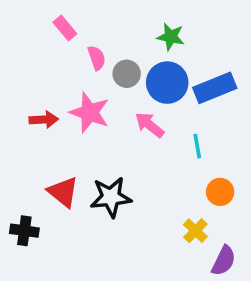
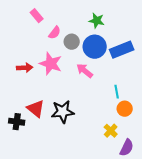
pink semicircle: (97, 58) -> (55, 33), turned 56
cyan line: (197, 146) -> (117, 92), moved
black cross: (24, 231) -> (17, 122), moved

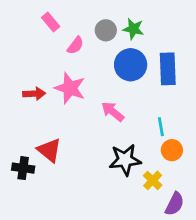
gray circle: (72, 42) -> (106, 30), moved
blue rectangle: (122, 50) -> (168, 69), turned -70
pink arrow: (85, 71) -> (113, 112), moved
black star: (63, 112) -> (125, 160), moved

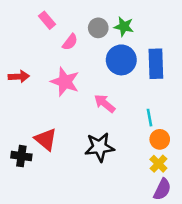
red arrow: (34, 94) -> (19, 77), moved
black star: (125, 160) -> (100, 147), moved
yellow cross: (153, 180) -> (158, 164), moved

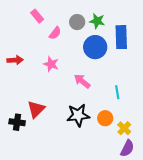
blue rectangle: (156, 64) -> (121, 37), moved
pink star: (65, 82) -> (51, 64), size x0.7
red triangle: (46, 139) -> (36, 109), turned 36
orange circle: (160, 139) -> (105, 118), moved

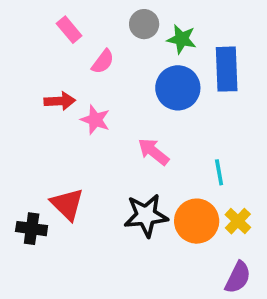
gray circle: (77, 22) -> (144, 24), moved
red arrow: (15, 60) -> (60, 101), moved
red triangle: (36, 109) -> (67, 204), turned -30
orange circle: (105, 118) -> (197, 221), size x1.5
yellow cross: (124, 128) -> (238, 221), moved

